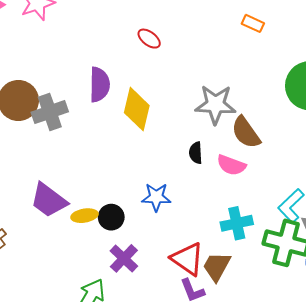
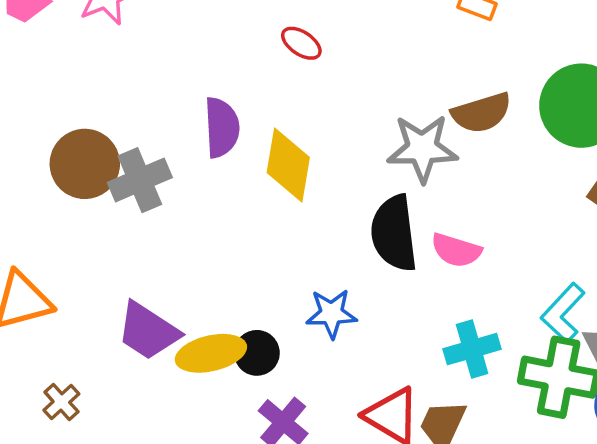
brown semicircle: (246, 132) -> (482, 113), moved, turned -68
black semicircle: (196, 153) -> (394, 233), size x2.0
yellow ellipse: (84, 216) -> (211, 353), size x1.5

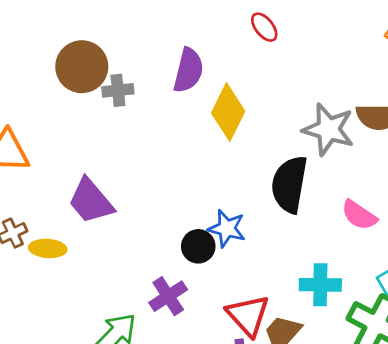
gray cross: (140, 180) -> (118, 90), size x0.7
pink semicircle: (456, 250) -> (359, 215), moved
yellow ellipse: (211, 353) -> (48, 248), moved, size x0.7
black circle: (257, 353) -> (198, 246), moved

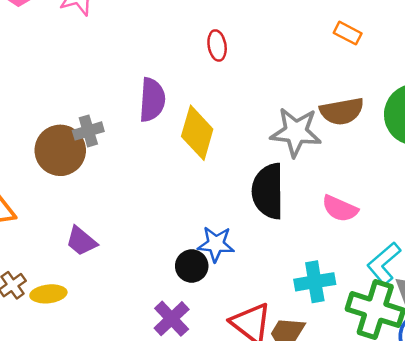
red ellipse: (264, 27) -> (217, 45), turned 40
brown circle: (82, 67) -> (60, 150), moved
purple trapezoid: (91, 201) -> (81, 241), size x0.7

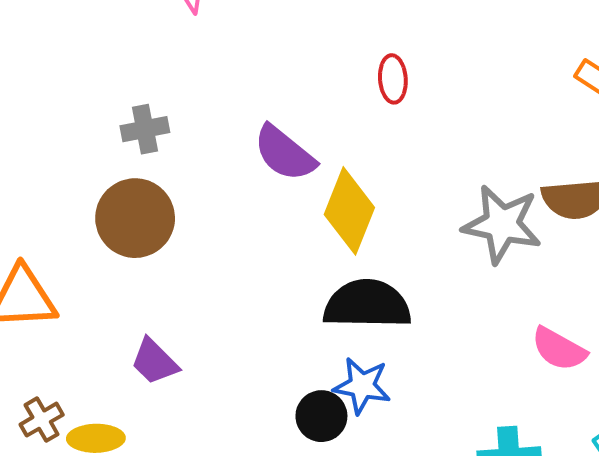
purple semicircle: (152, 100) -> (285, 153), turned 120
gray cross: (88, 131) -> (145, 129), moved
black semicircle: (268, 191) -> (367, 304), moved, turned 86

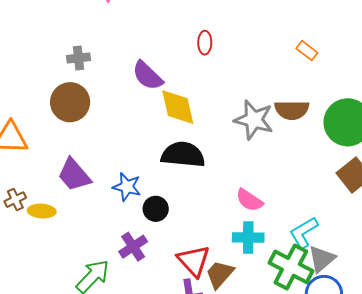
yellow diamond: (349, 211) -> (178, 107), turned -39
pink semicircle: (559, 349) -> (249, 200), moved
purple trapezoid: (155, 362) -> (74, 175), size x1.4
blue star: (362, 386) -> (127, 187), moved

